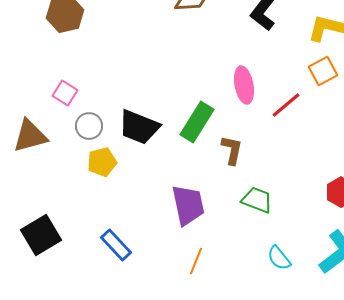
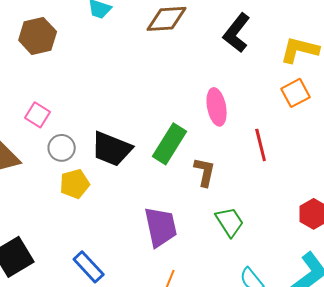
red line: (286, 105) -> (261, 145), moved, turned -64
green trapezoid: (257, 200) -> (230, 222), turned 36

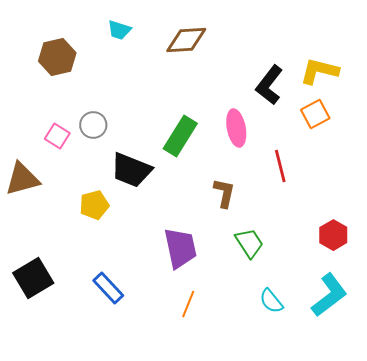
black L-shape: (237, 33) -> (269, 85), moved
green rectangle: (170, 144) -> (180, 136), moved
gray circle: (62, 148) -> (93, 125), moved

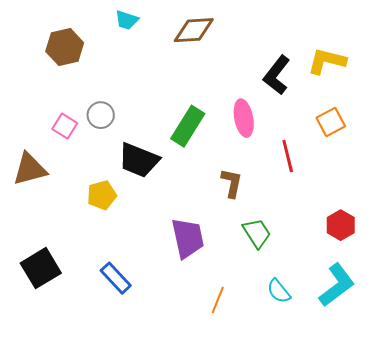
orange square: (315, 114) -> (331, 122), moved
orange line: (188, 304) -> (218, 300), moved

